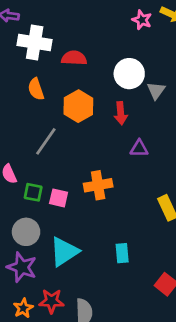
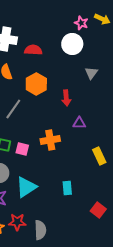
white circle: (129, 74) -> (72, 44), moved
red arrow: (121, 113) -> (66, 98), moved
purple triangle: (139, 148) -> (79, 123), moved

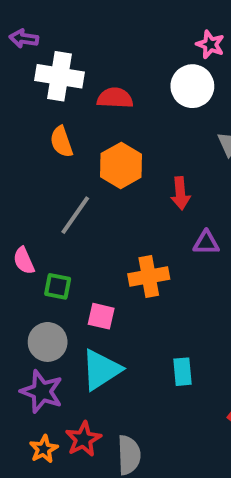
pink square: (22, 149) -> (101, 316), moved
red star: (17, 222) -> (83, 439), turned -30

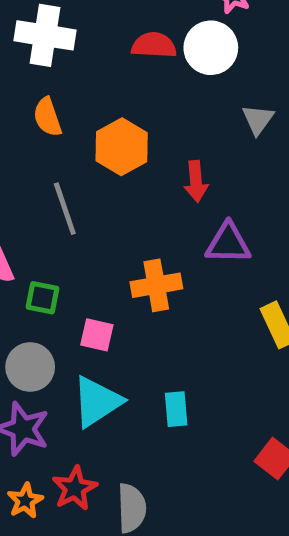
red semicircle: (115, 98) -> (154, 45), moved
gray line: (75, 215) -> (65, 209), turned -54
purple triangle: (206, 243) -> (228, 243), size x1.4
cyan rectangle: (182, 372) -> (176, 409), moved

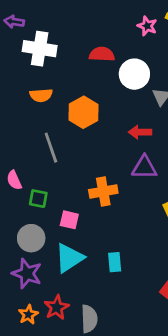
white circle: (211, 48) -> (134, 74), moved
orange semicircle: (47, 117) -> (41, 95), turned -75
red arrow: (196, 181) -> (140, 132), moved, turned 95

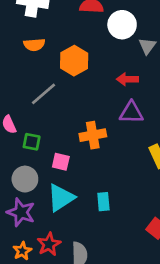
gray line: (51, 148) -> (44, 94), turned 68

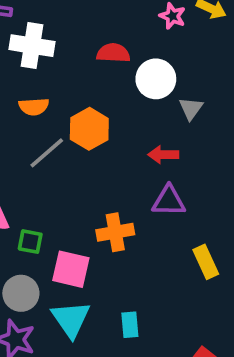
gray line: (44, 94) -> (47, 153), moved
pink square: (61, 162) -> (71, 269), size x1.5
cyan triangle: (61, 198) -> (71, 319), turned -32

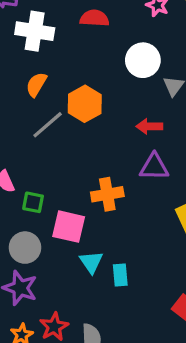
red semicircle: (113, 53) -> (94, 18), moved
orange semicircle: (34, 107) -> (36, 84), turned 125
cyan triangle: (71, 319) -> (91, 262), moved, size x0.7

